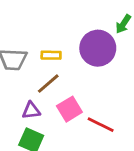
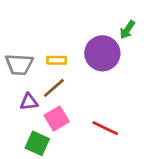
pink square: (69, 109) -> (57, 118), moved
purple triangle: (31, 110) -> (29, 102), moved

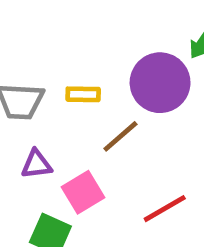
brown line: (54, 88) -> (120, 136), moved
red line: (105, 128) -> (165, 209), turned -56

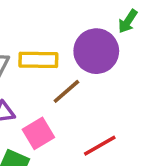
yellow rectangle: (83, 94) -> (38, 60), size x1.5

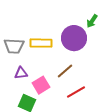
brown line: (66, 91) -> (65, 71), moved

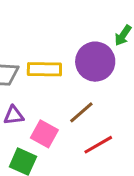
pink square: (41, 85) -> (44, 134), turned -30

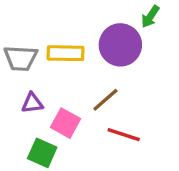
red line: (98, 145) -> (124, 135), turned 48

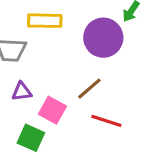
yellow rectangle: (65, 53) -> (45, 21), moved

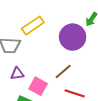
yellow rectangle: (45, 21) -> (33, 26), turned -35

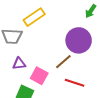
purple circle: (73, 37) -> (79, 40), moved

